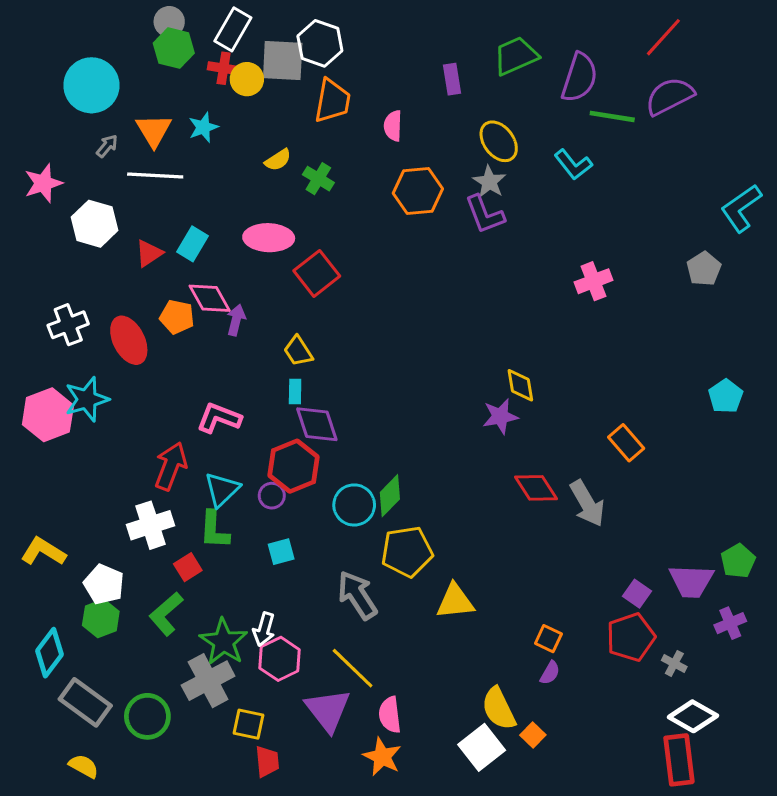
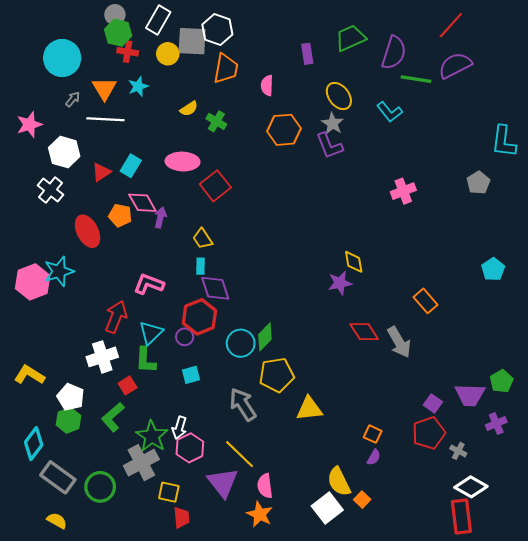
red cross: (224, 68) -> (128, 52), moved
cyan L-shape: (741, 208) -> (504, 141), turned -48
white cross: (68, 325) -> (51, 190), moved, turned -30

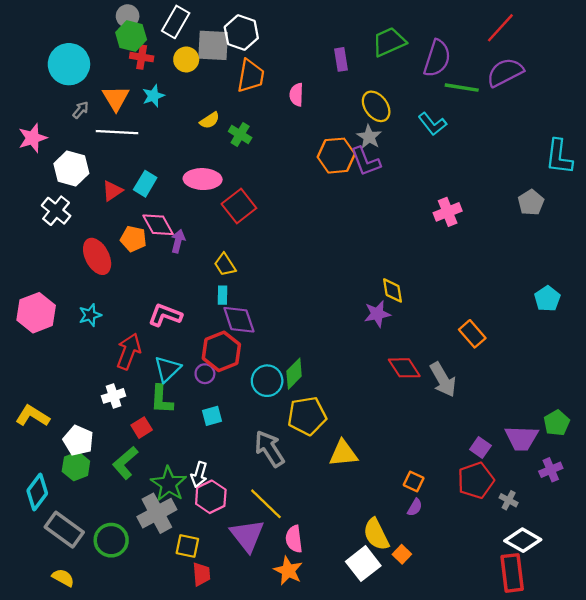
orange hexagon: (284, 130) -> (336, 156), moved
cyan star: (59, 271) -> (90, 315), moved, size x0.7
white cross: (102, 357) -> (113, 396), size x0.7

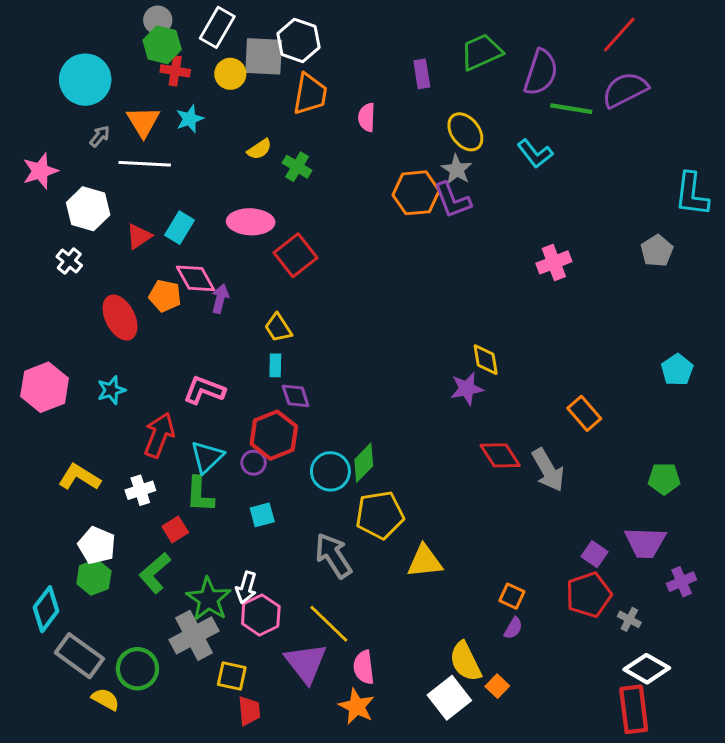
white cross: (56, 211) -> (69, 261), size x0.7
purple diamond: (239, 320) -> (296, 396), size x0.7
yellow L-shape: (33, 416) -> (79, 477), moved
green pentagon: (557, 423) -> (664, 479), moved, turned 30
yellow semicircle: (63, 578) -> (106, 699), moved

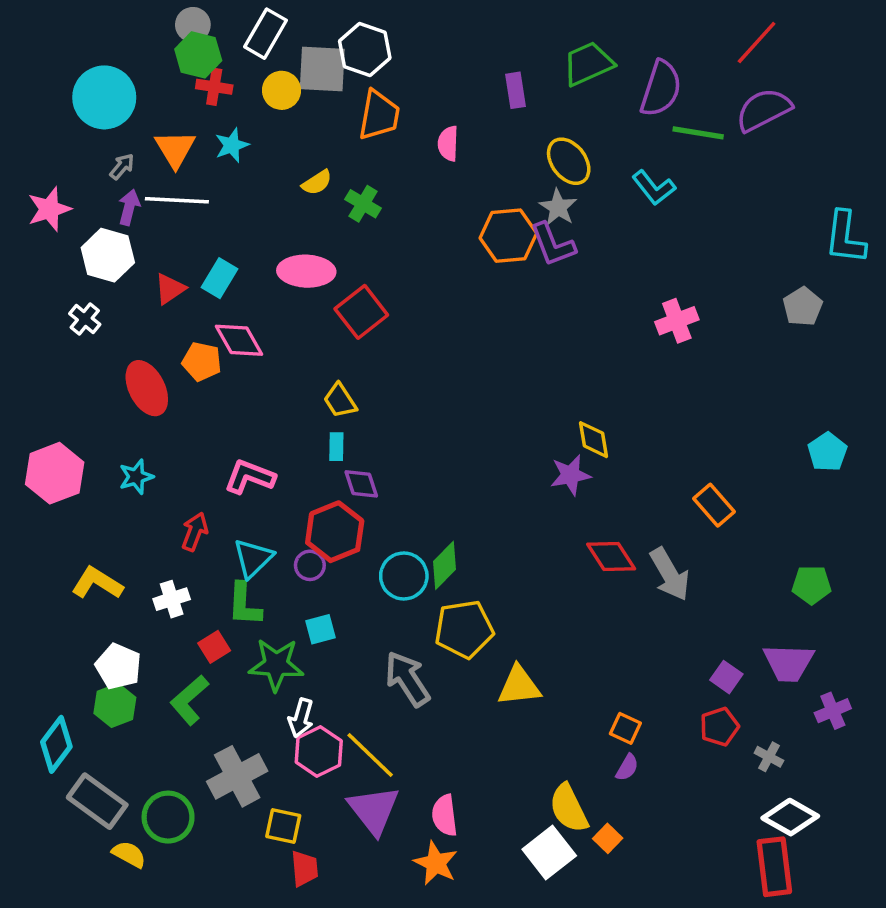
purple arrow: (220, 299) -> (129, 207), moved
red arrow: (159, 435) -> (195, 532), size x0.7
red pentagon: (589, 595) -> (719, 727), size x0.7
green star: (209, 599) -> (276, 665), moved, turned -30
yellow line: (329, 624) -> (370, 755), moved

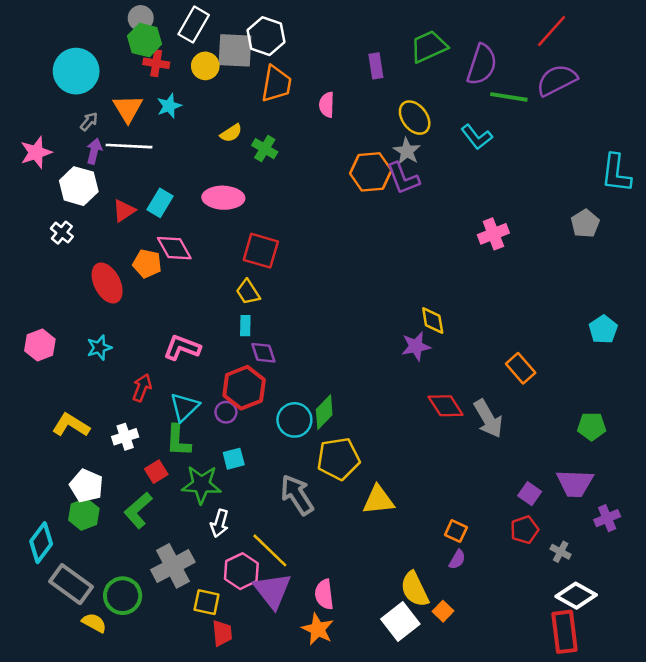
red square: (361, 312) -> (261, 251), moved, turned -36
pink hexagon: (55, 473) -> (40, 345), size x0.7
pink hexagon: (319, 751) -> (241, 571), moved

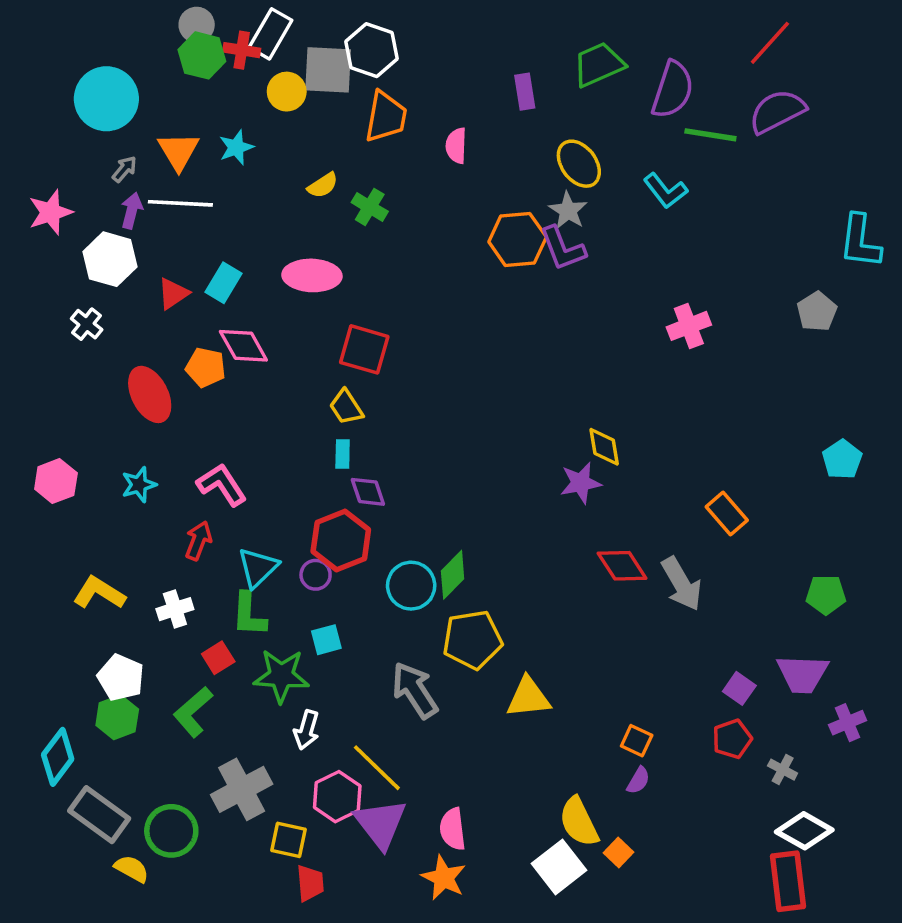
red cross: (156, 63) -> (242, 50), moved
pink L-shape: (182, 348) -> (222, 485), moved, turned 36

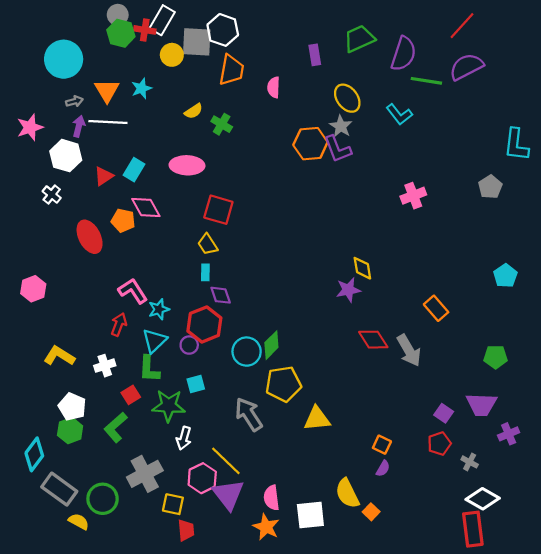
gray arrow: (124, 169) -> (74, 101), turned 35
cyan star: (139, 485) -> (159, 309), moved
white square: (559, 867) -> (310, 515), moved, turned 32

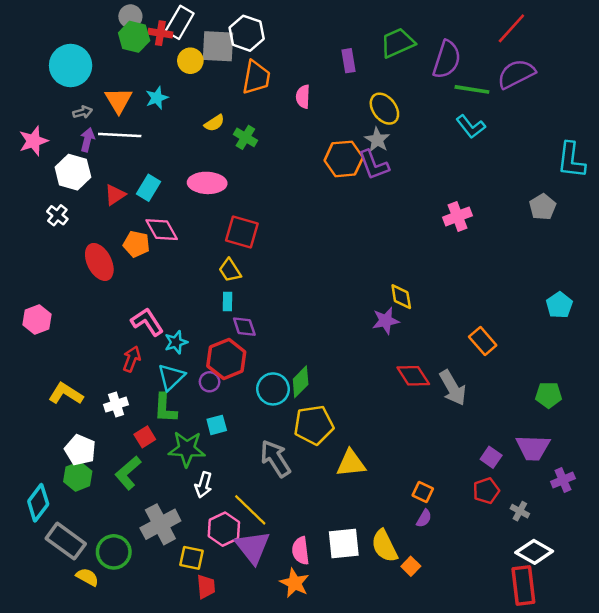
cyan L-shape: (399, 114) -> (471, 127), moved
white square: (310, 515) -> (344, 544), moved

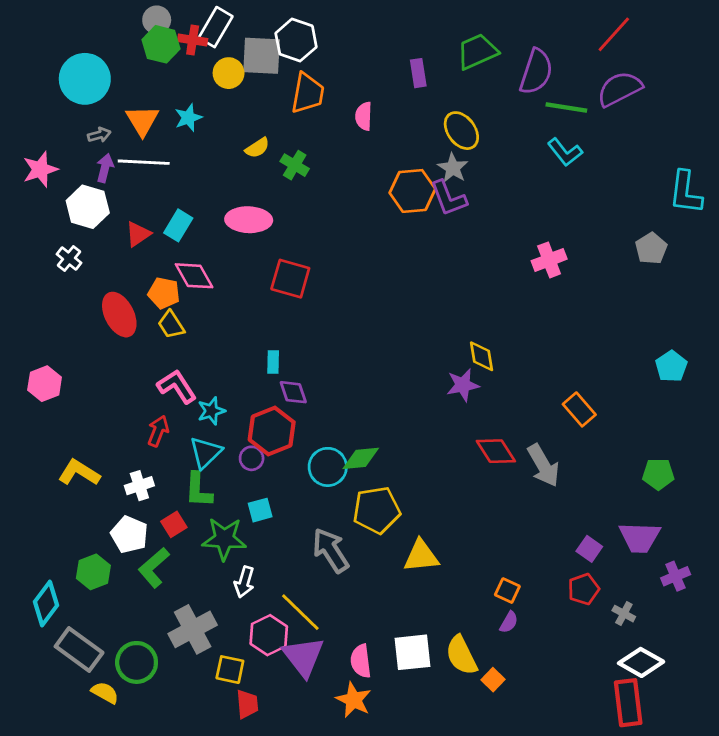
yellow trapezoid: (230, 270) -> (171, 325), moved
green diamond: (301, 382) -> (361, 458), turned 40
white pentagon: (80, 450) -> (129, 534), moved

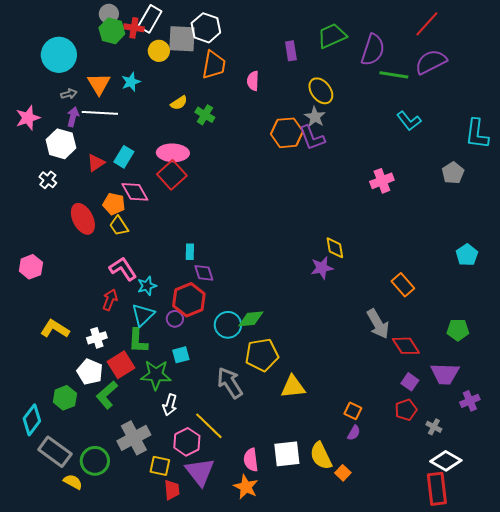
cyan L-shape: (565, 152) -> (409, 121), moved
red square: (290, 279) -> (172, 175), moved, turned 32
red diamond: (496, 451) -> (406, 346), moved
red square: (174, 524) -> (121, 365), size x1.5
purple triangle: (303, 657) -> (200, 472), moved

